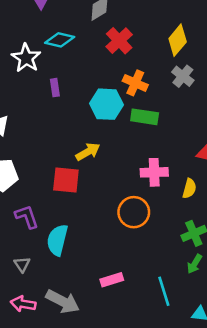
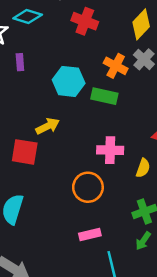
red cross: (119, 41) -> (85, 21), turned -30
orange cross: (135, 83) -> (116, 66), moved
pink rectangle: (112, 280) -> (90, 234), moved

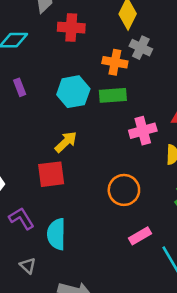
pink cross: (110, 150) -> (143, 131), moved

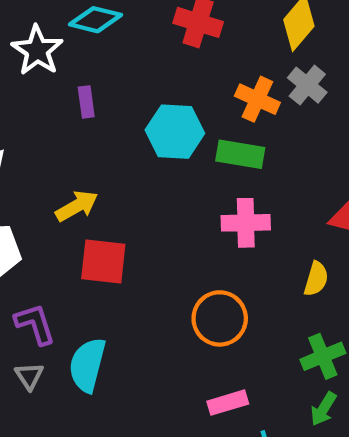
pink cross: (143, 131) -> (246, 223), moved
yellow arrow: (66, 142) -> (77, 206), moved
gray triangle: (28, 266) -> (29, 376), moved

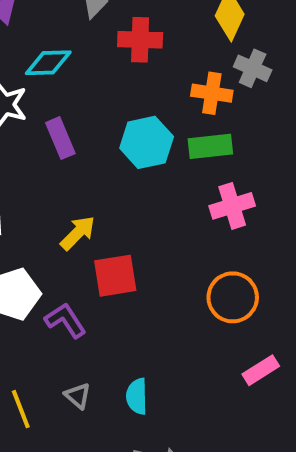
purple rectangle: (86, 102) -> (60, 138), size x1.4
purple L-shape: (35, 324) -> (65, 320), moved
cyan semicircle: (87, 365) -> (137, 396), moved, size x0.7

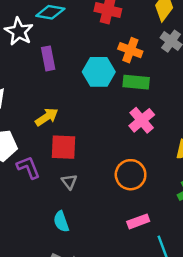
orange cross: (212, 93) -> (130, 50), moved
pink cross: (232, 206) -> (142, 120), turned -35
gray triangle: (78, 396) -> (69, 182), moved
cyan semicircle: (137, 396) -> (61, 221), turned -30

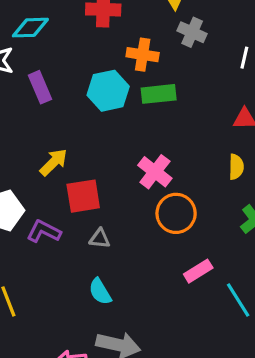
pink cross: (142, 120) -> (155, 172), moved
purple L-shape: (28, 167) -> (44, 231), turned -30
gray triangle: (69, 182) -> (100, 239), turned -35

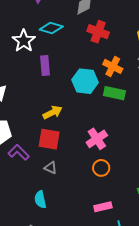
yellow arrow: (54, 162) -> (53, 112), moved
orange circle: (176, 213) -> (101, 168), size x0.7

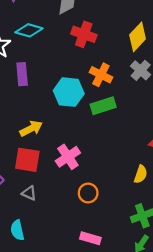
green rectangle: (114, 93) -> (103, 106), turned -30
pink cross: (97, 139) -> (68, 157), moved
pink rectangle: (103, 207) -> (90, 238), turned 30

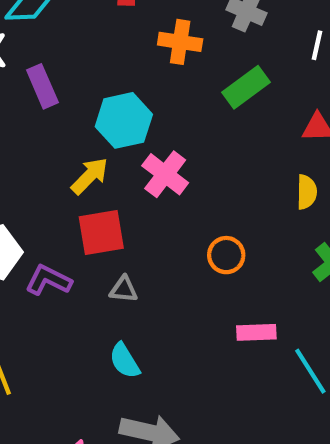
cyan hexagon: (69, 92) -> (124, 120), moved
green rectangle: (103, 106) -> (246, 87), moved
pink cross: (68, 157) -> (165, 174), moved

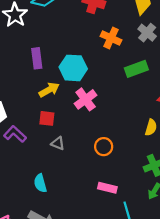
purple rectangle: (42, 86) -> (37, 58), moved
red square: (101, 232) -> (47, 118), size x0.7
gray triangle: (124, 289) -> (58, 143), moved

